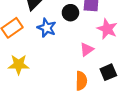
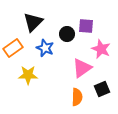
pink triangle: (87, 49) -> (82, 68), size x1.5
yellow star: (19, 65) -> (28, 75), moved

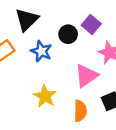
purple square: (86, 26) -> (91, 24), turned 35
yellow star: (28, 75) -> (45, 96), moved, turned 30

